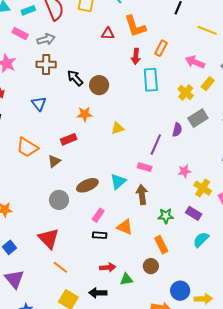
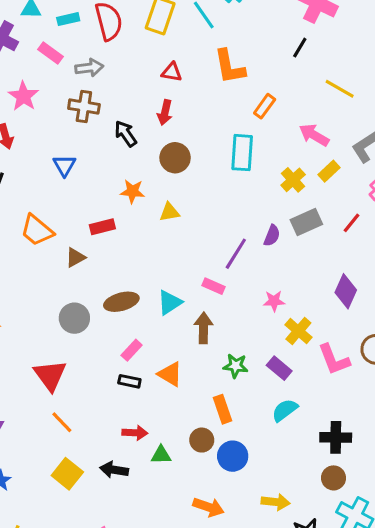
red triangle: (108, 34) -> (172, 72), moved
red arrow: (136, 56) -> (165, 112), moved
brown circle: (99, 85) -> (175, 158), moved
yellow triangle: (118, 128) -> (170, 212), moved
blue circle: (180, 291) -> (233, 456), moved

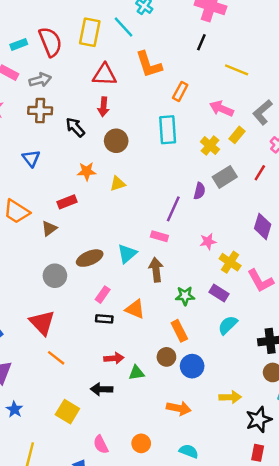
red triangle: (172, 72) -> (105, 75), size x1.5
yellow square: (67, 474) -> (67, 412), moved

